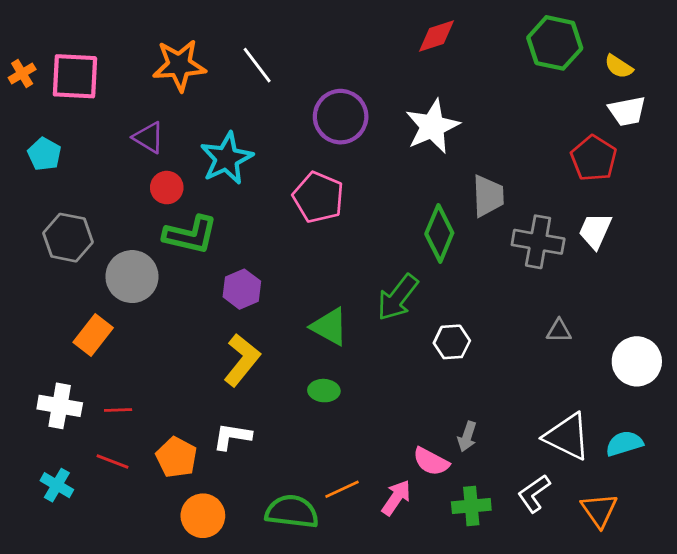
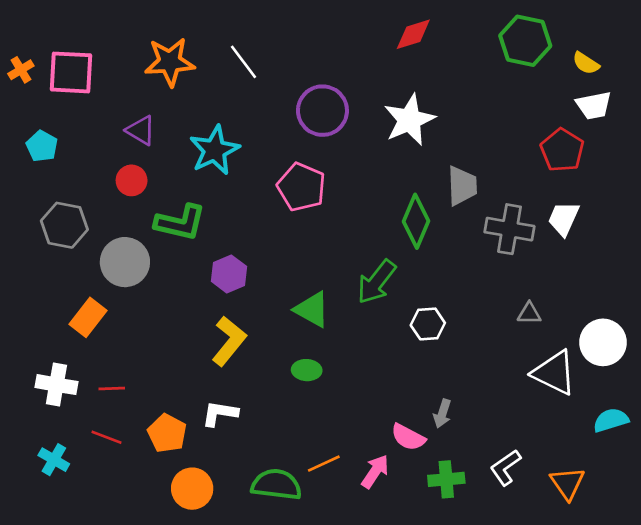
red circle: (167, 188) -> (132, 180), moved
white triangle: (567, 436) -> (554, 373), moved
cyan semicircle: (624, 443) -> (611, 420), moved

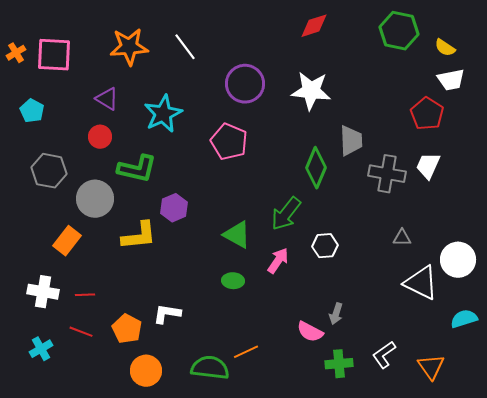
white star: (409, 120) -> (311, 91), turned 30
yellow L-shape: (229, 341) -> (139, 236), moved, turned 45
cyan cross: (54, 460) -> (41, 349), turned 30
pink arrow: (375, 471) -> (278, 261), moved

